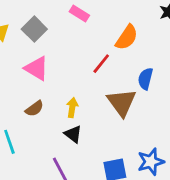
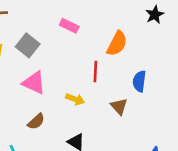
red line: (101, 64) -> (95, 71), turned -30
brown triangle: (122, 102) -> (119, 106), size x0.6
yellow arrow: (72, 108) -> (75, 99), moved, turned 108

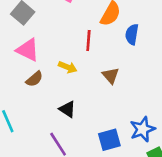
blue semicircle: (139, 81) -> (132, 34), moved
brown semicircle: (36, 121) -> (34, 79), moved

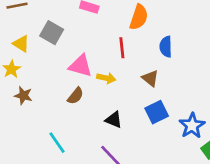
blue semicircle: (132, 34) -> (166, 47), moved
pink triangle: (28, 50) -> (80, 66), moved
blue square: (109, 140) -> (157, 112), moved

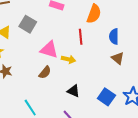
brown triangle: (150, 78) -> (118, 58), moved
blue square: (157, 112) -> (106, 97), moved, turned -30

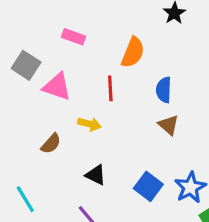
pink triangle: (49, 50) -> (57, 87), moved

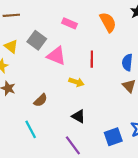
orange semicircle: (133, 52) -> (108, 22), moved, turned -54
brown semicircle: (51, 144) -> (41, 100), moved
blue square: (148, 186) -> (113, 137), moved, turned 30

